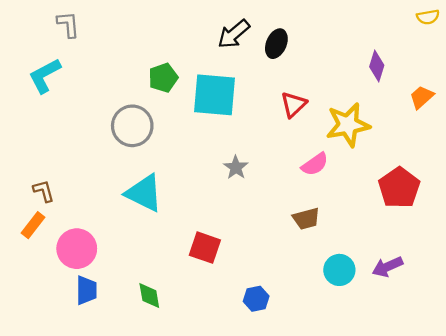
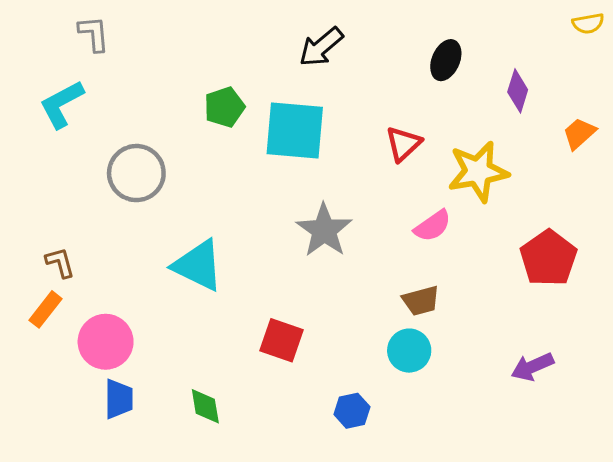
black ellipse: (276, 44) -> (446, 60), moved
gray circle: (132, 126) -> (136, 173), moved
gray star: (236, 167) -> (324, 230), size x1.6
cyan circle: (339, 270) -> (409, 351), moved

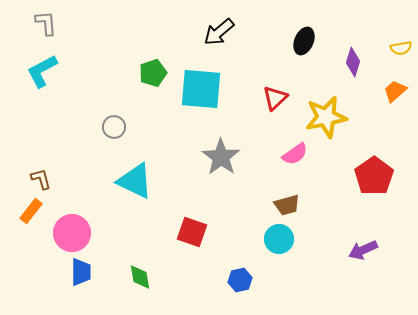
yellow semicircle: (588, 23) -> (401, 48), moved
gray L-shape: (94, 34) -> (46, 23), moved
gray circle: (136, 173) -> (114, 127), moved, size x0.6

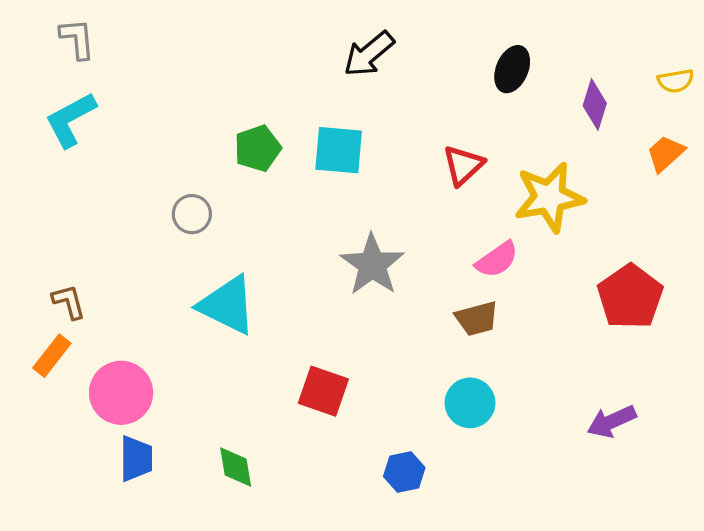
green pentagon: (153, 73) -> (258, 148), moved
cyan square: (201, 89) -> (339, 150), size x0.7
brown trapezoid: (287, 205) -> (477, 319), moved

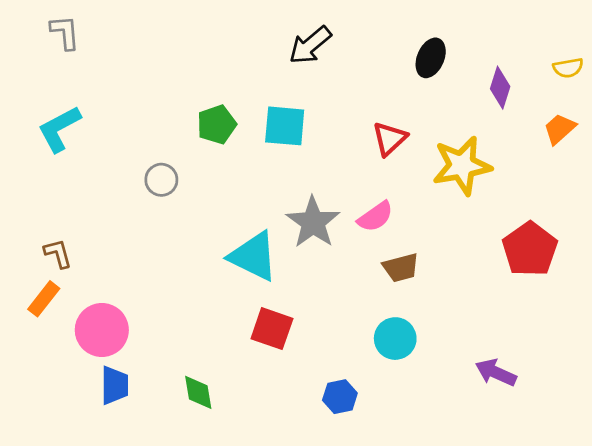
cyan L-shape: (70, 120) -> (59, 129), moved
pink semicircle: (497, 260) -> (375, 217), moved
cyan triangle: (227, 305) -> (253, 256), moved
purple arrow: (612, 421) -> (496, 373), moved, turned 48

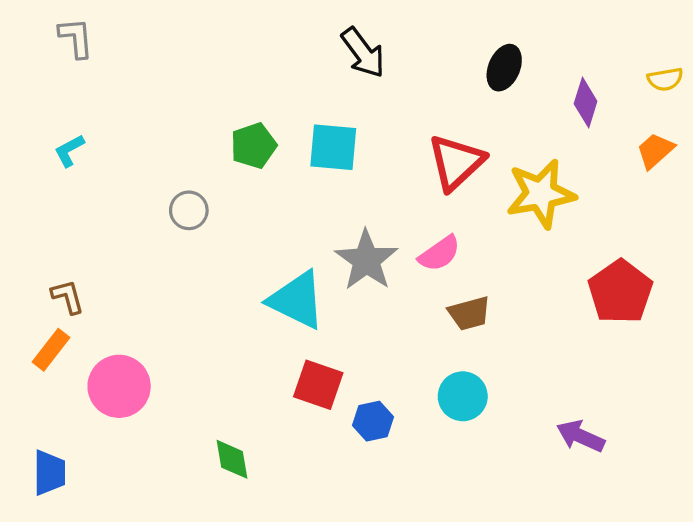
black arrow: (310, 45) -> (363, 53), turned -87
cyan L-shape: (59, 129) -> (69, 151), size x0.6
red triangle: (390, 139) -> (456, 162), size x1.4
blue trapezoid: (115, 385) -> (49, 473), moved
blue hexagon: (340, 397) -> (373, 421), moved

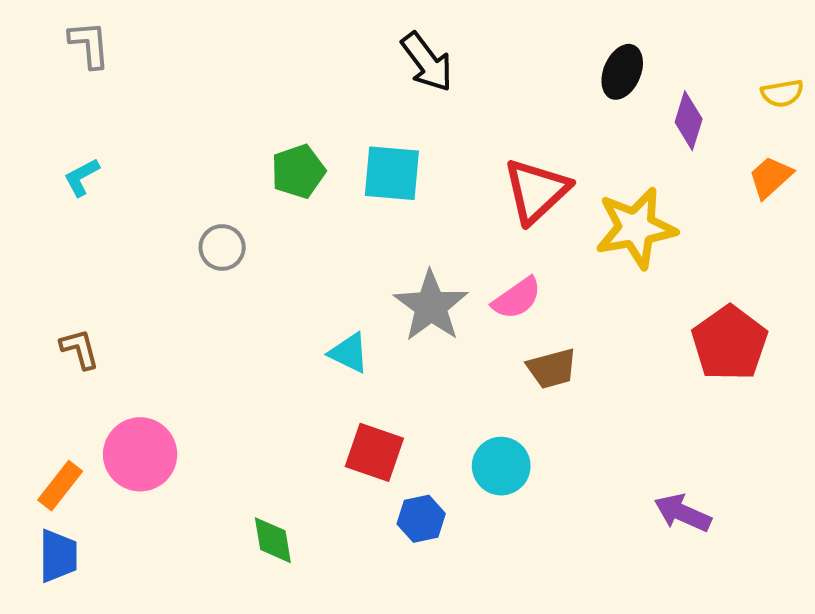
black ellipse: (504, 68) -> (622, 72), moved
cyan triangle: (297, 300) -> (349, 353), size x0.6
orange rectangle: (51, 350) -> (60, 486), moved
cyan circle: (463, 396) -> (501, 466), moved
blue hexagon: (373, 421) -> (421, 519), moved

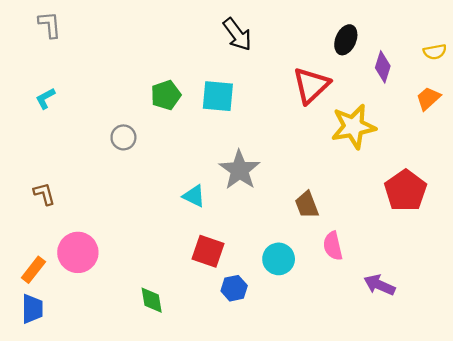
red triangle: (536, 191) -> (311, 85), moved
pink semicircle: (517, 298) -> (333, 246), moved, turned 112
brown trapezoid: (552, 368) -> (307, 205), turned 84

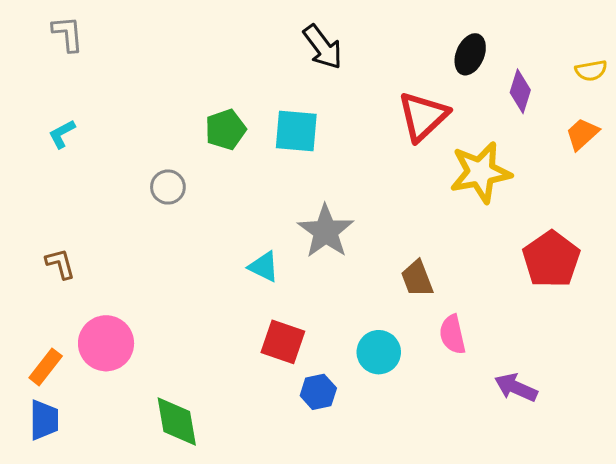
green diamond: (152, 300) -> (177, 421), moved, size x1.4

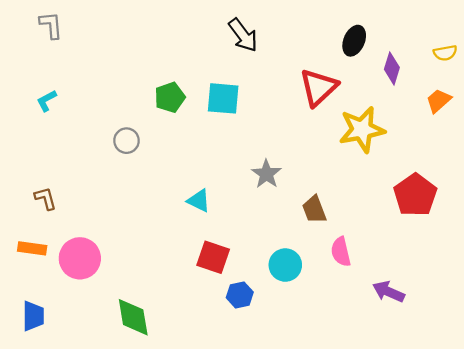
gray star: (326, 231) -> (266, 174), moved, size x0.7
orange rectangle: (46, 367) -> (32, 248), moved, turned 60

